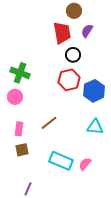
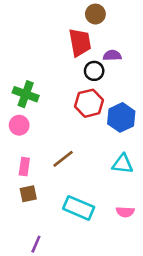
purple semicircle: (87, 31) -> (112, 55), moved, turned 56
pink semicircle: (85, 164) -> (125, 212), moved, turned -128

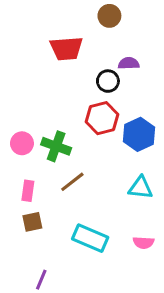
red trapezoid: (80, 42) -> (66, 48), moved, turned 96
green cross: (26, 94) -> (56, 146), moved

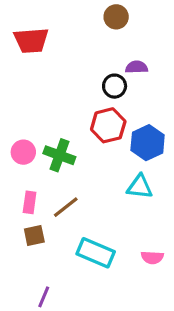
red trapezoid: (66, 48) -> (31, 40), moved
brown line: (72, 182) -> (66, 207), moved
cyan triangle: (141, 188) -> (140, 187), moved

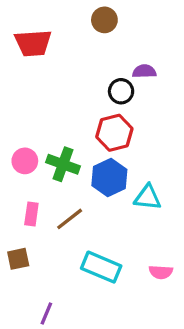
brown circle: (116, 17) -> (104, 20), moved
blue hexagon: (148, 143) -> (109, 178), moved
brown square: (34, 235) -> (18, 259), moved

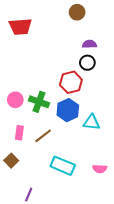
brown circle: (104, 20) -> (77, 12), moved
black circle: (121, 91) -> (87, 63), moved
brown square: (18, 259) -> (11, 161), turned -32

